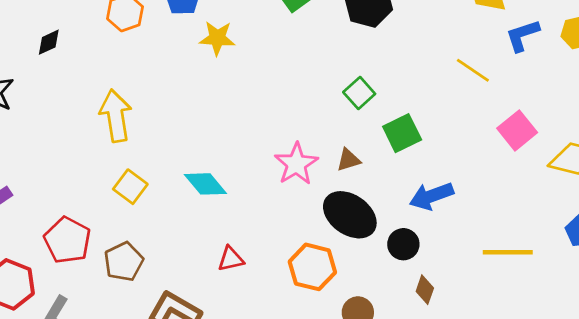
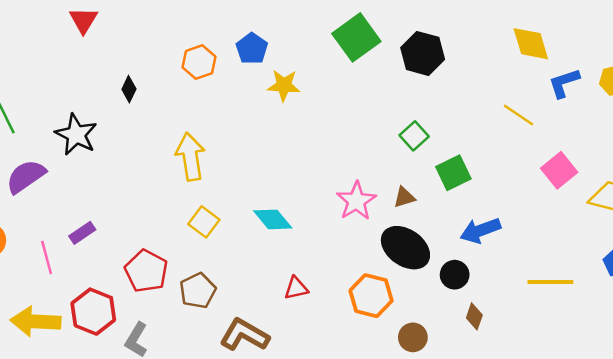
black diamond: (49, 42) -> (129, 89), turned -40

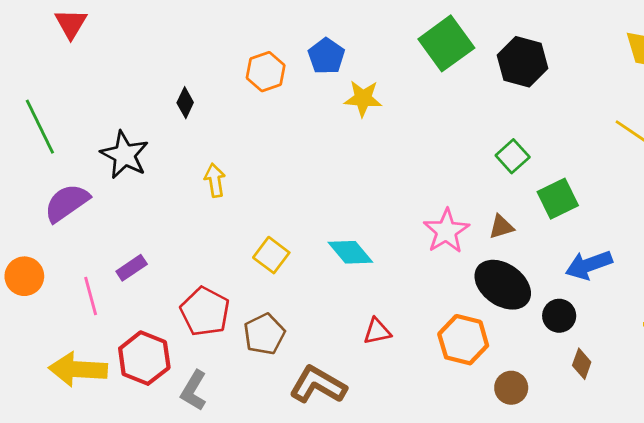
red triangle: (83, 20) -> (71, 24), moved
yellow arrow: (190, 157) -> (215, 180), moved, size x0.6

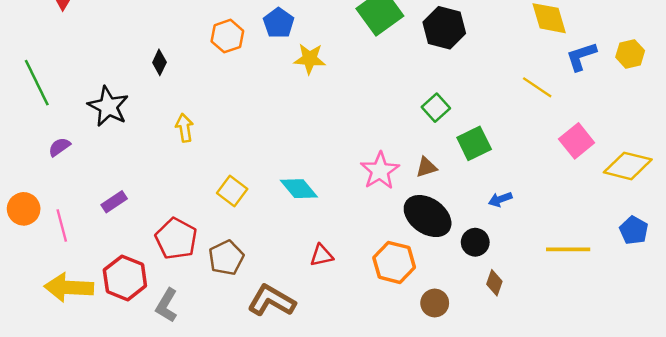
purple semicircle: (67, 203) -> (59, 147), size x0.6
blue arrow: (589, 265) -> (500, 199), size x0.6
pink line: (91, 296) -> (62, 226), moved

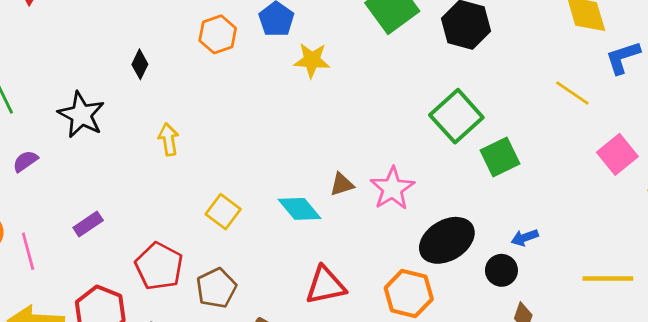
green square: (436, 108) -> (456, 116), size x1.6
brown triangle: (426, 167) -> (342, 184), moved
blue arrow: (500, 199) -> (525, 238), moved
black ellipse: (428, 216) -> (447, 240), turned -66
red triangle: (322, 255) -> (325, 285), size x1.5

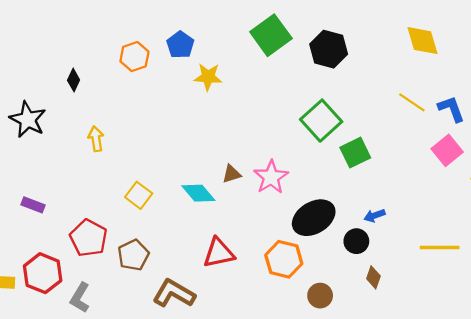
blue L-shape: (623, 57) -> (451, 109), moved, turned 88
purple rectangle: (88, 224) -> (33, 205), turned 55

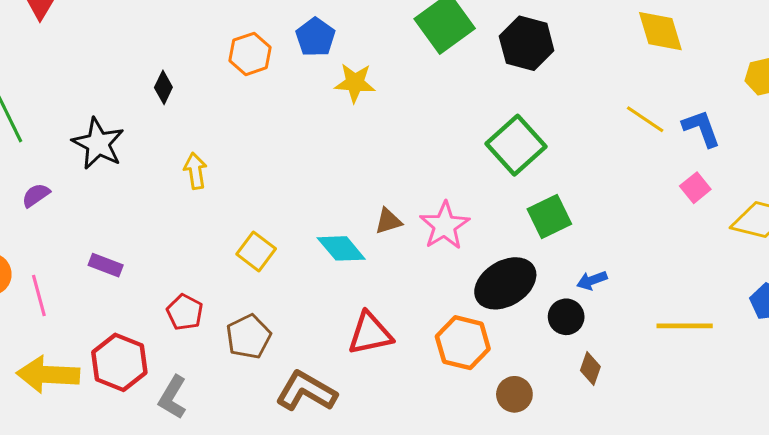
pink square: (447, 150) -> (695, 188), size x0.7
green square: (355, 153) -> (549, 217), moved
red pentagon: (89, 238) -> (185, 312), size x0.7

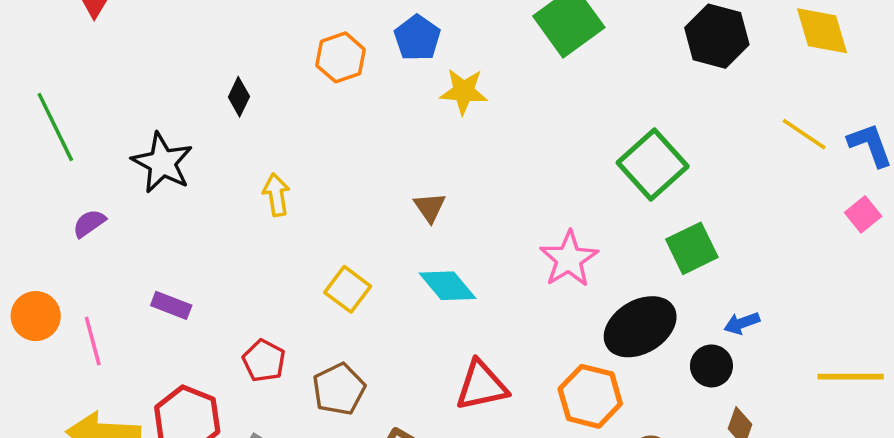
black hexagon: (527, 43) -> (717, 36), moved
brown triangle: (388, 221) -> (430, 207), moved, turned -48

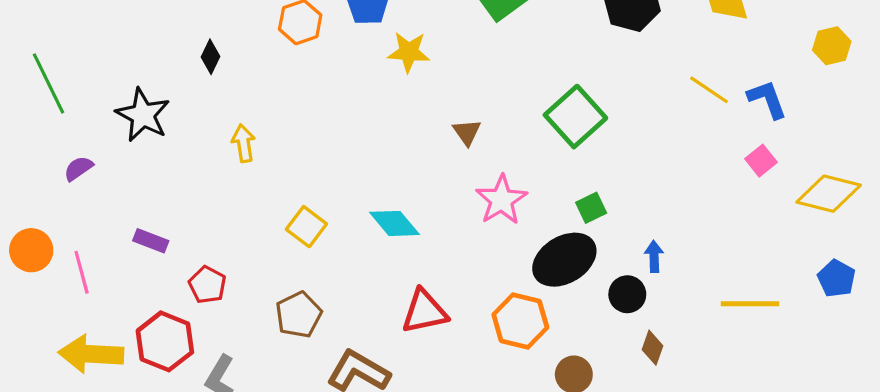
brown triangle: (430, 207) -> (467, 132), moved
green square: (692, 248) -> (591, 208), moved, size x0.7
blue arrow: (742, 323) -> (654, 256), turned 108
red pentagon: (264, 361) -> (207, 285), moved

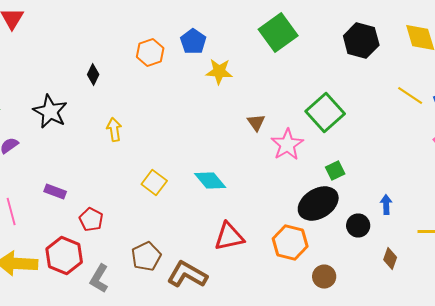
pink star: (501, 200) -> (287, 144), moved
blue arrow: (654, 256) -> (386, 204), moved
brown pentagon: (299, 315) -> (146, 256), moved
brown diamond: (652, 348) -> (390, 258), moved

